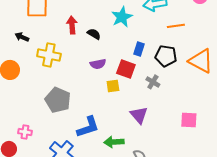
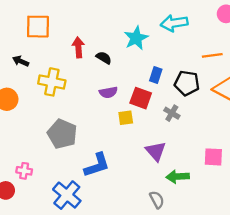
orange line: (176, 26) -> (212, 55), moved
green arrow: (114, 142) -> (178, 177), moved

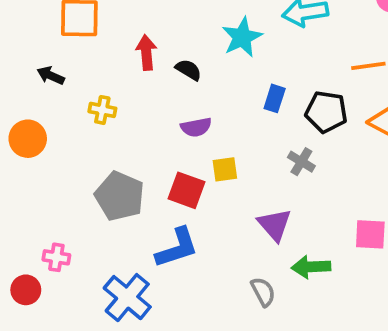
yellow cross: (52, 82) -> (102, 110), size x0.6
red square: (141, 98) -> (187, 190), moved
gray semicircle: (157, 200) -> (263, 292), moved

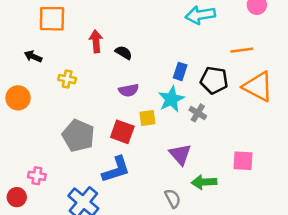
cyan star: (242, 37) -> (171, 99), moved

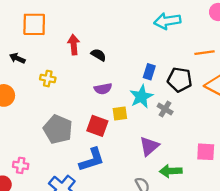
purple triangle: (180, 154) -> (149, 146), turned 30

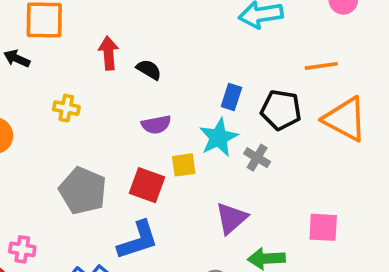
black arrow: (17, 58) -> (17, 59), moved

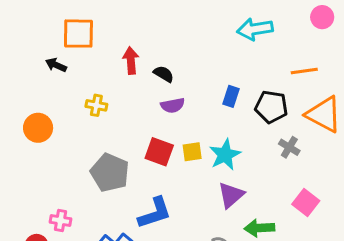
purple semicircle: (156, 125) -> (173, 105), moved
cyan star: (219, 137) -> (225, 155), moved
gray cross: (257, 158) -> (289, 147), moved
red square: (147, 185) -> (159, 152), moved
pink square: (323, 227) -> (306, 203), turned 35

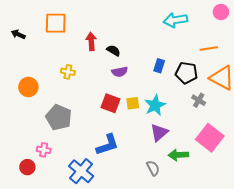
black arrow: (56, 65) -> (18, 34), moved
gray pentagon: (110, 173) -> (59, 117), moved
pink square: (306, 203) -> (210, 138), size x1.5

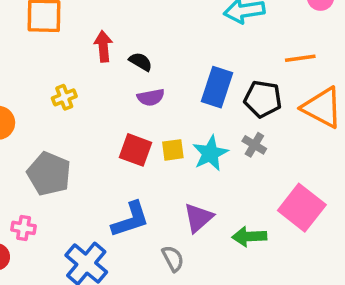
blue rectangle: (159, 66) -> (217, 87), size x1.6
yellow cross: (68, 72) -> (64, 97), turned -32
gray cross: (199, 100) -> (254, 145), moved
purple triangle: (159, 133) -> (198, 218), moved
gray semicircle: (153, 168) -> (173, 259), moved

